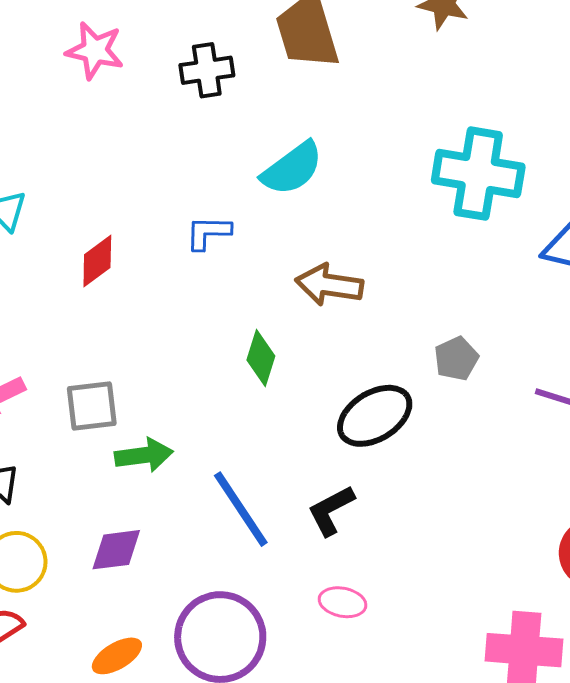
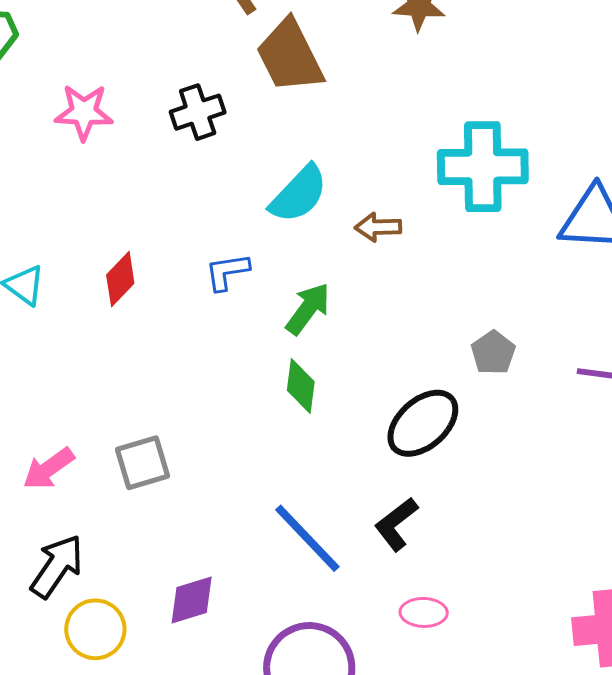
red diamond: (97, 261) -> (120, 279), moved
brown arrow: (329, 285) -> (378, 227), moved, size x0.7
green arrow: (144, 455) -> (308, 309), moved, turned -36

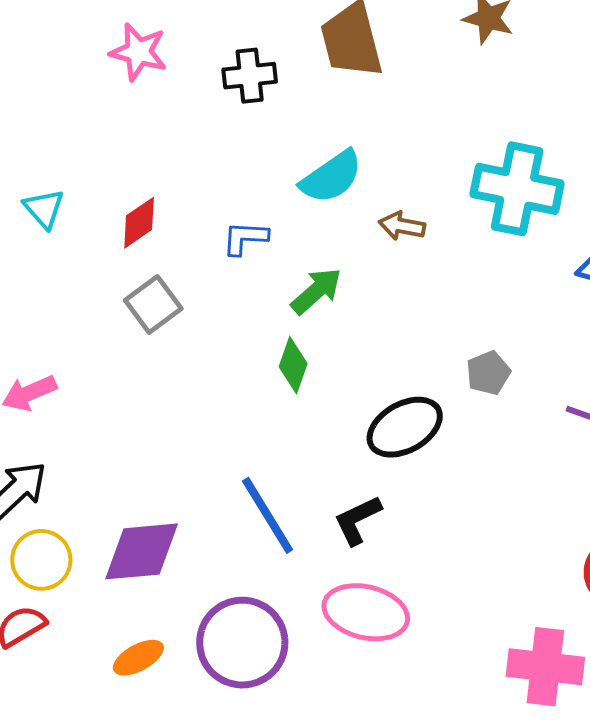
gray square: (143, 463) -> (153, 304), moved, turned -32
purple diamond: (192, 600) -> (142, 551), size x1.5
pink ellipse: (424, 612) -> (366, 612), size x1.8

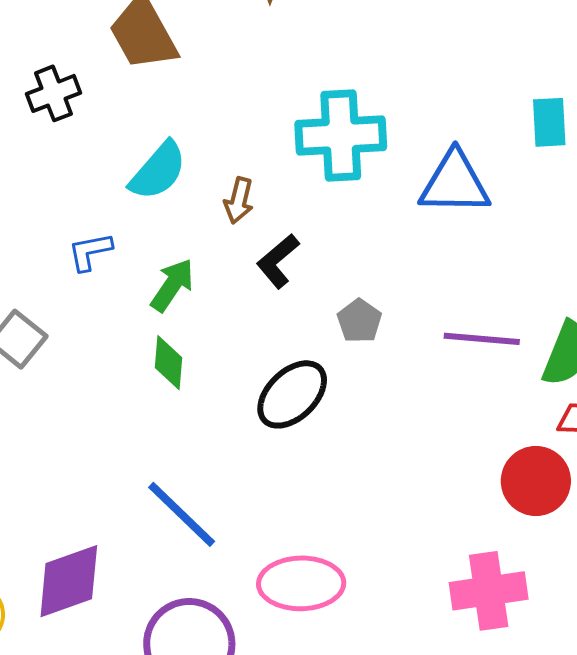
brown arrow: (402, 226) -> (239, 200), turned -72
black L-shape: (358, 520) -> (278, 261), moved

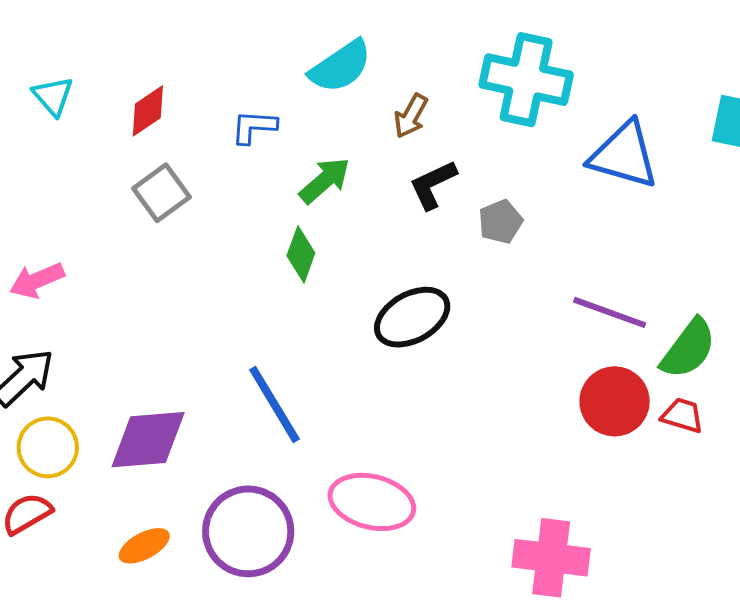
gray pentagon: (359, 321) -> (500, 222), moved
red circle: (536, 481) -> (615, 401), moved

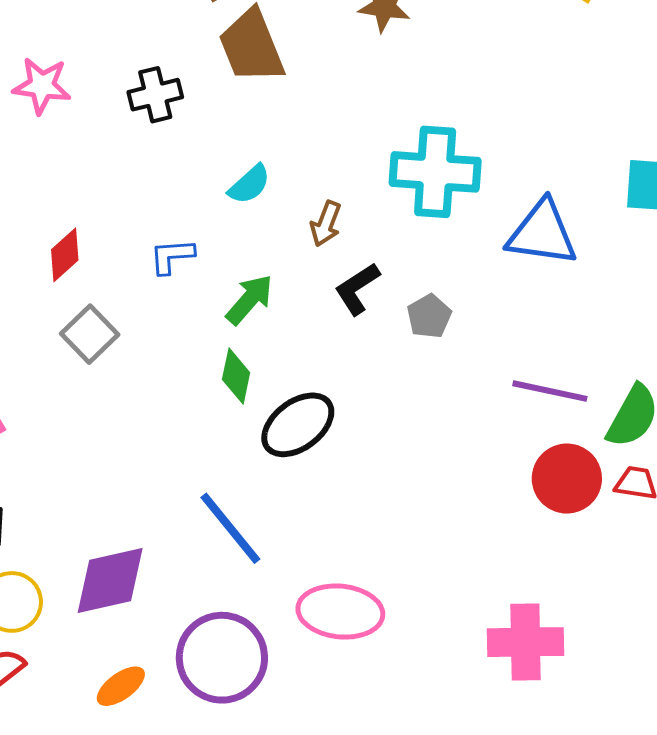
cyan semicircle: (340, 66) -> (249, 184), size x0.7
black ellipse: (412, 317) -> (298, 425), moved

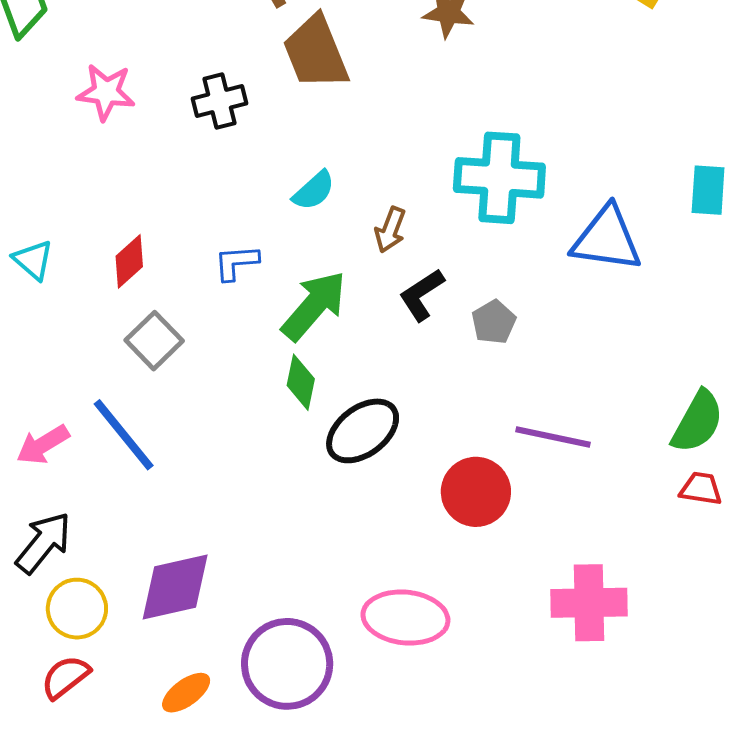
green arrow: (249, 299) -> (314, 306), size x1.4
purple line: (550, 391) -> (553, 437), moved
red circle: (567, 479) -> (476, 492), moved
blue line: (230, 528) -> (124, 435), moved
pink cross: (526, 642) -> (589, 603), moved

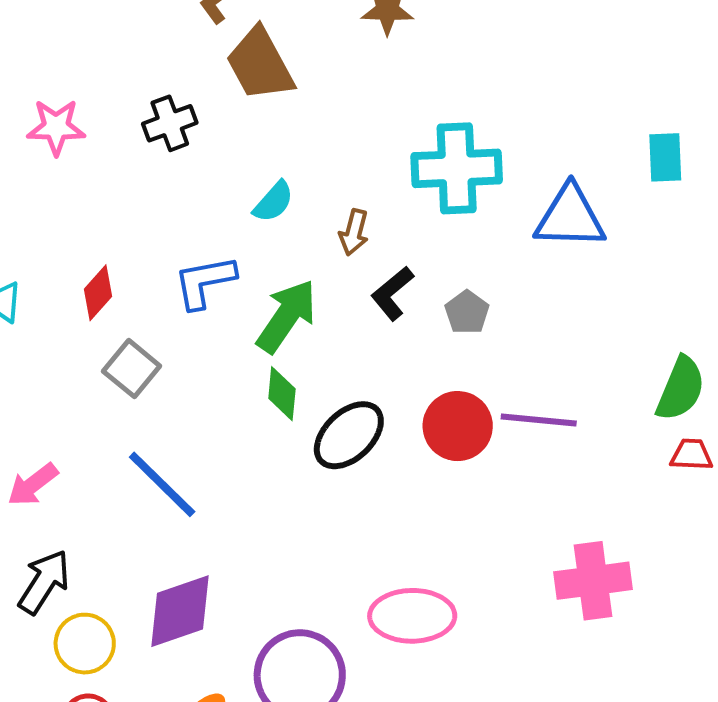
blue L-shape: (236, 262) -> (205, 282), size x1.4
blue line: (124, 435) -> (162, 484), moved
red circle: (476, 492) -> (458, 426), moved

